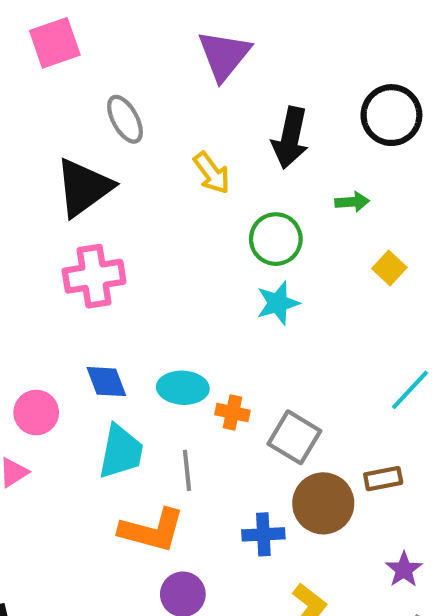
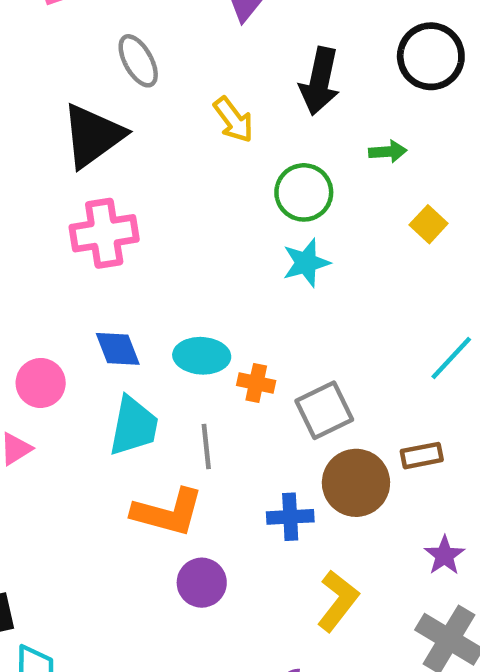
gray square: (294, 437) -> (324, 410), turned 33

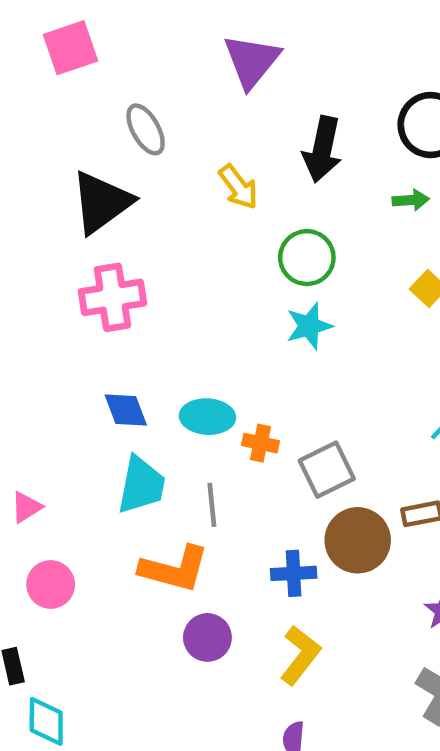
green arrow: (388, 152) -> (411, 200), moved
pink circle: (41, 383) -> (51, 584), moved
yellow L-shape: (338, 601) -> (300, 655), moved

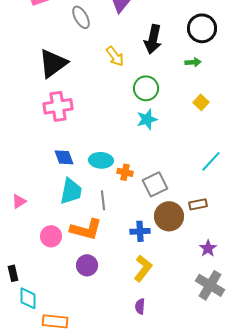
gray ellipse: (146, 129) -> (81, 17), moved
pink circle: (51, 584) -> (51, 236), moved
purple circle: (207, 637) -> (87, 265), moved

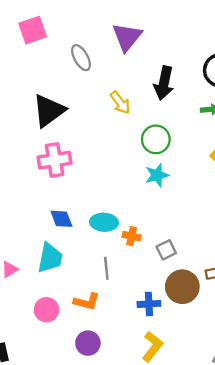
gray square: (155, 184) -> (166, 250), size x0.7
cyan trapezoid: (71, 191) -> (50, 258), moved
orange L-shape: (86, 229) -> (87, 302), size x0.7

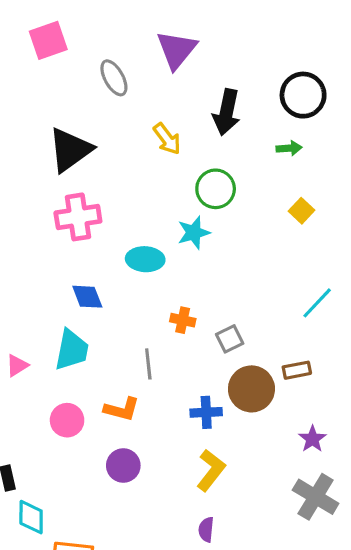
cyan star: (157, 175) -> (194, 233), moved
cyan ellipse: (104, 222) -> (145, 259), moved

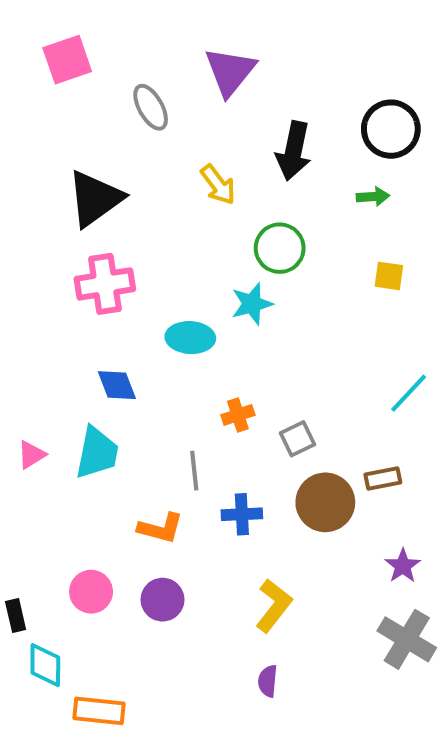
yellow square: (302, 211) -> (389, 276), turned -35
orange cross: (183, 320) -> (238, 415), turned -30
pink triangle: (17, 365) -> (31, 455), moved
blue cross: (206, 412) -> (242, 514), moved
pink circle: (67, 420) -> (91, 592), moved

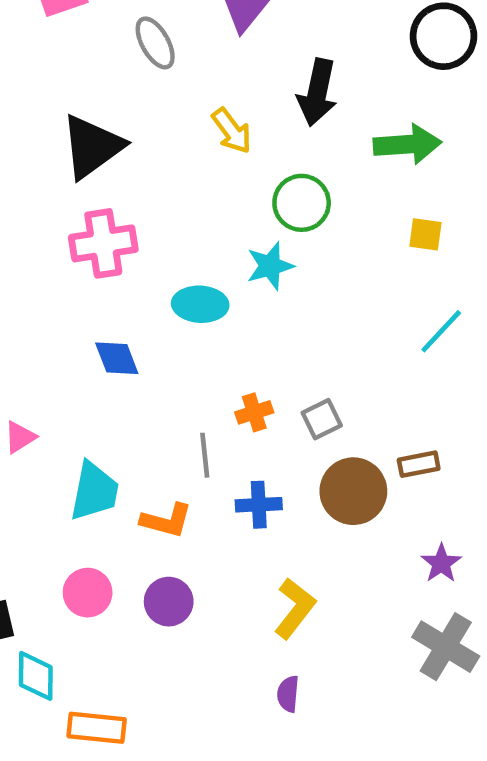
black circle: (391, 129) -> (443, 36), moved
green arrow: (373, 197) -> (407, 144), size x1.8
cyan line: (409, 393) -> (441, 331), moved
orange cross: (238, 415) -> (254, 412), moved
cyan trapezoid: (97, 453) -> (94, 491), moved

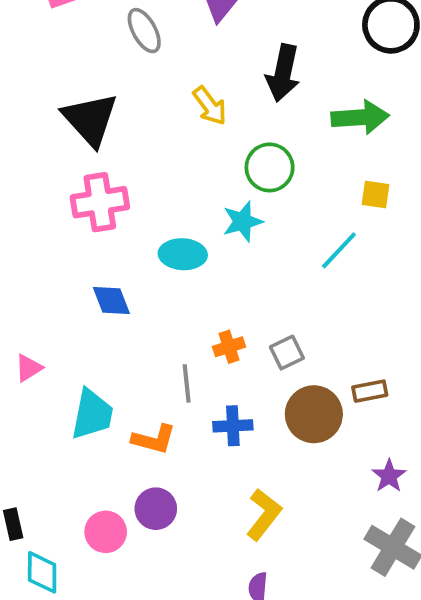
black triangle: (92, 147) -> (90, 119), turned -36
cyan line: (441, 331) -> (339, 250), moved
pink circle: (88, 593) -> (106, 532), moved

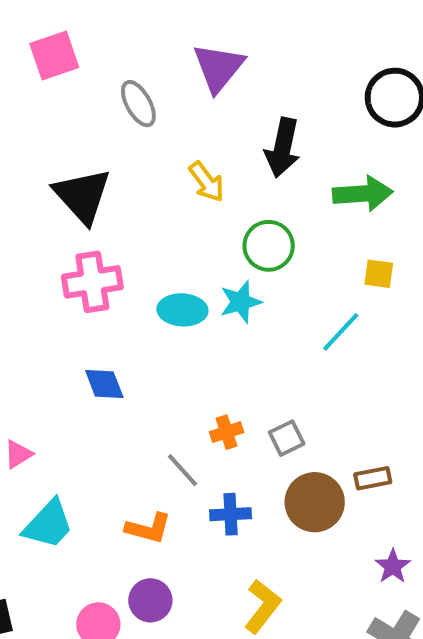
cyan ellipse: (183, 254) -> (182, 310), moved
gray line: (187, 383) -> (182, 470), turned -36
cyan trapezoid: (92, 414) -> (48, 524), moved, turned 32

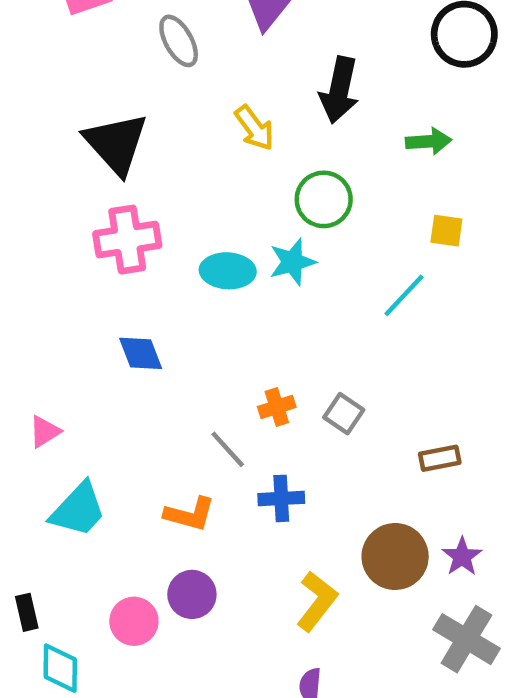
green arrow: (363, 194) -> (429, 141), size x0.7
gray square: (287, 438) -> (344, 414), turned -30
brown circle: (315, 502) -> (395, 557), moved

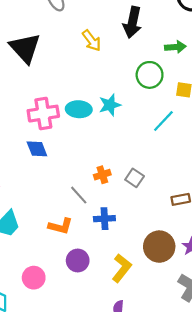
green circle: (324, 199) -> (150, 75), moved
pink cross: (127, 240) -> (43, 114), moved
purple circle: (192, 594) -> (78, 260), moved

